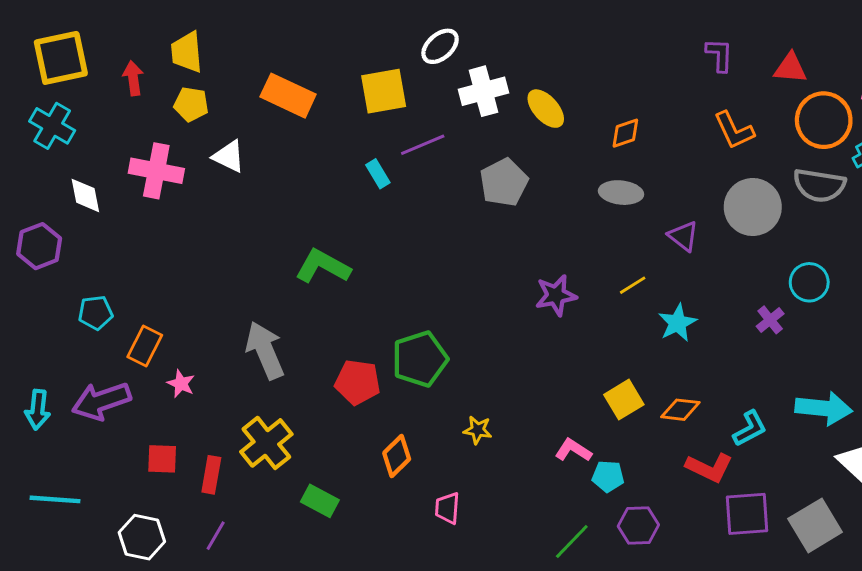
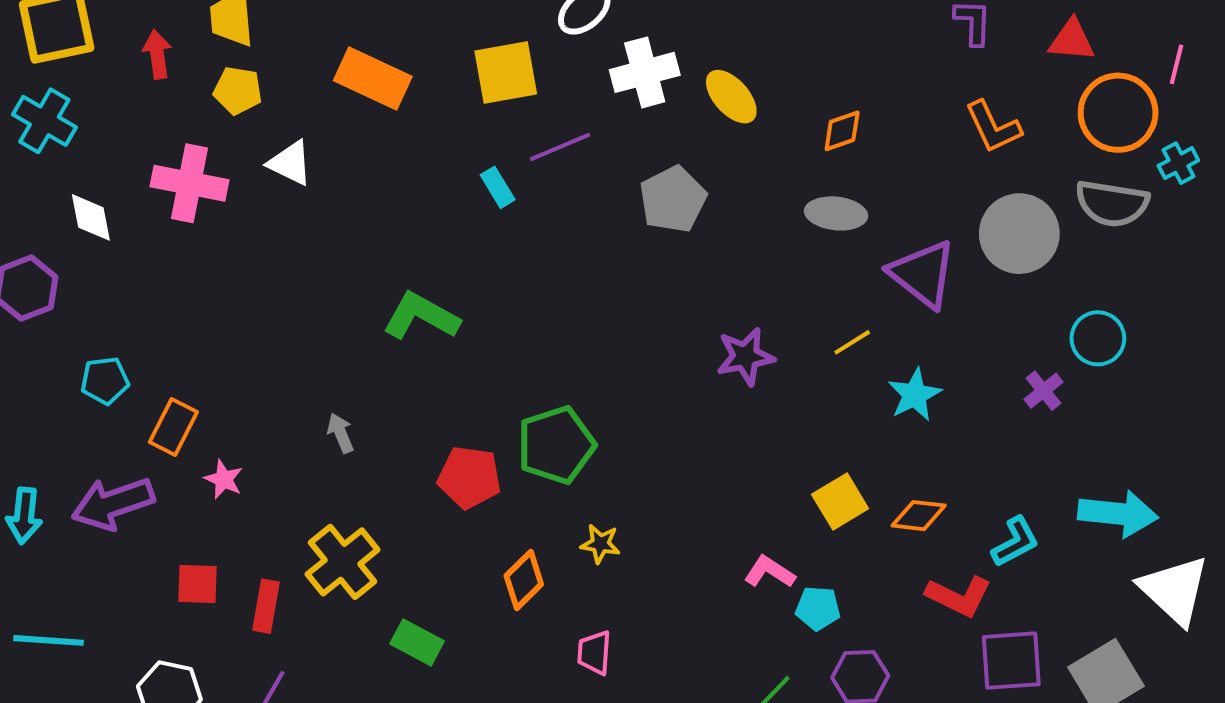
purple triangle: (683, 236) -> (923, 274), size x1.6
gray arrow: (265, 350) -> (341, 433), size x0.5
yellow star: (478, 430) -> (600, 544), moved

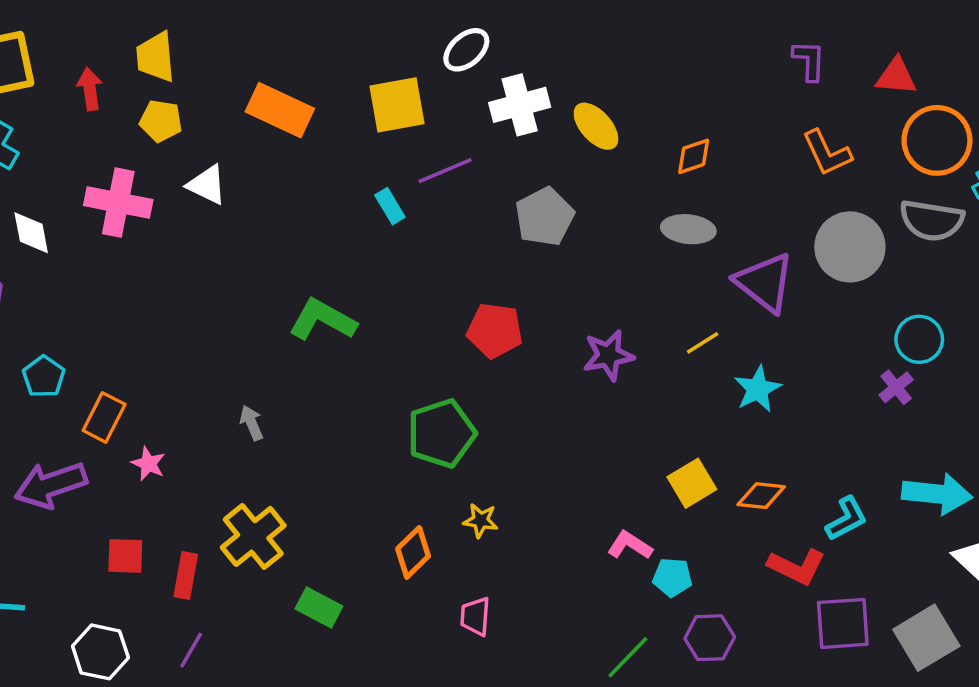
cyan pentagon: (105, 381) -> (44, 377), turned -30
purple cross: (1043, 391) -> (896, 387), moved
red pentagon: (469, 477) -> (495, 330), moved

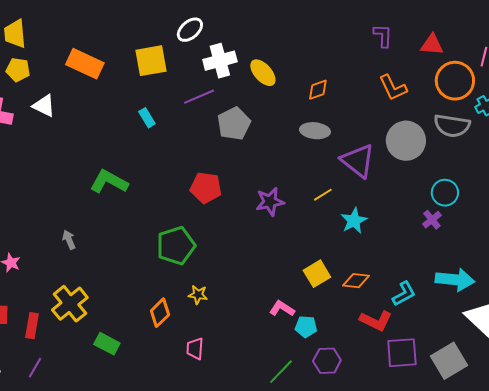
purple line: (445, 171) -> (199, 97), moved

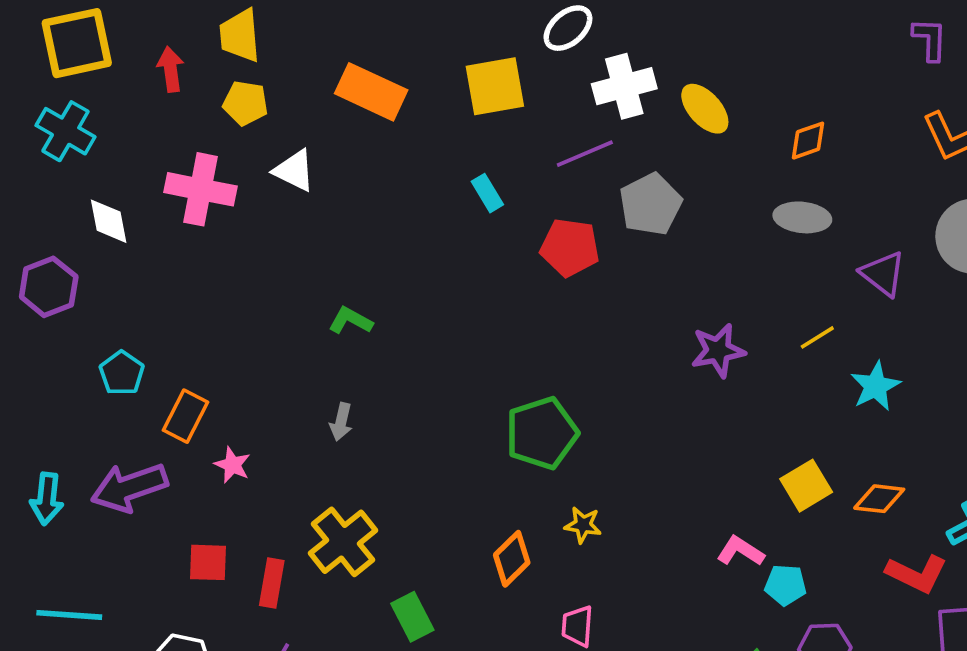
purple triangle: (358, 161) -> (883, 274), size x0.7
green L-shape: (109, 182) -> (350, 321), moved, size x0.6
red pentagon: (206, 188) -> (570, 247), moved
gray arrow: (69, 240) -> (341, 422), turned -144
green rectangle: (107, 344) -> (412, 617), turned 35

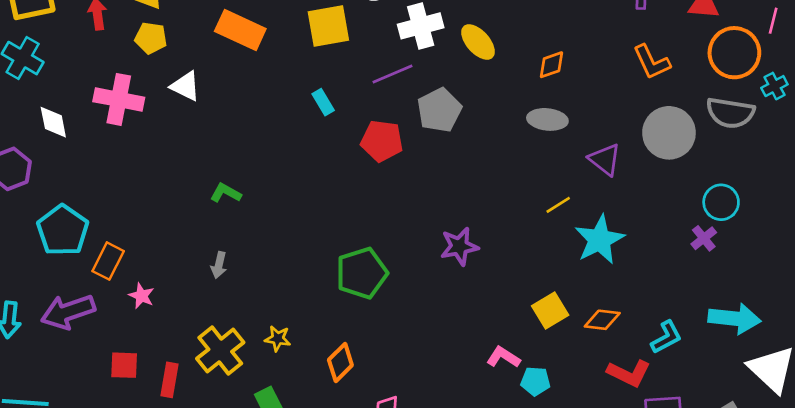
purple star: (718, 351) -> (459, 246), moved
cyan pentagon: (122, 373) -> (63, 230), size x1.6
cyan star: (875, 386) -> (600, 240), size x1.4
yellow star: (583, 525) -> (278, 338), moved

